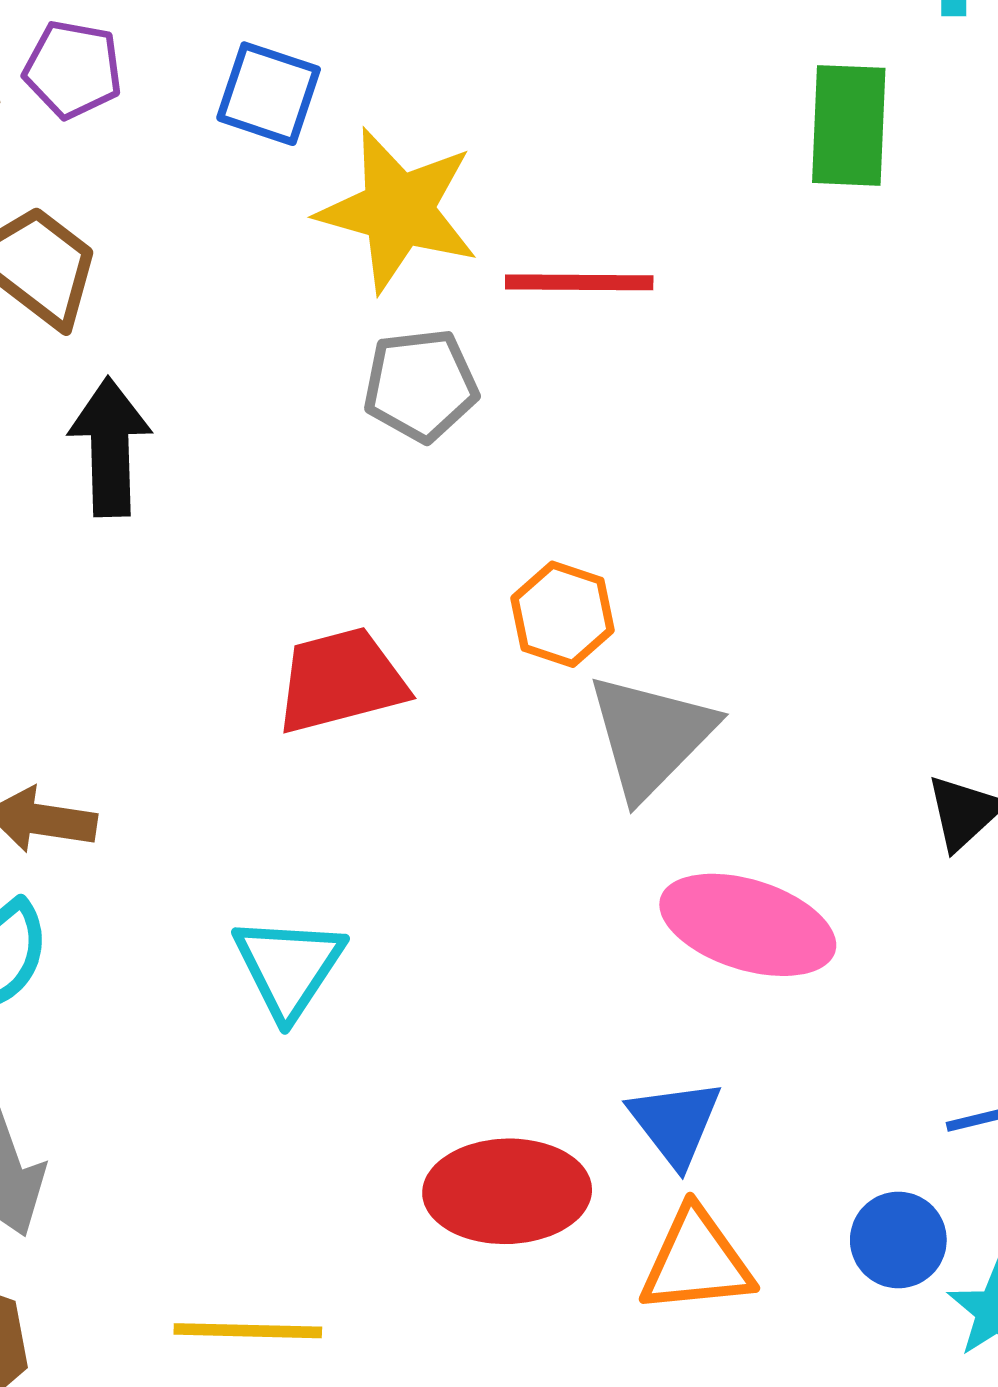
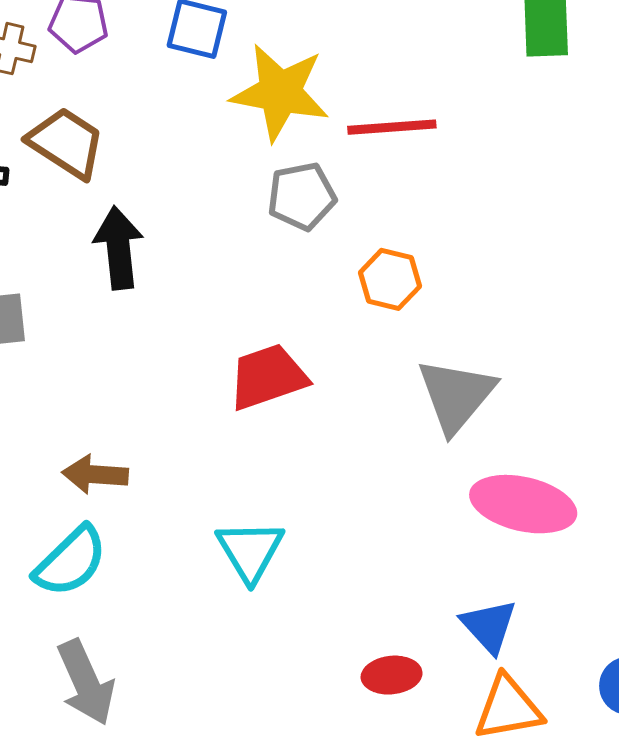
orange hexagon: (563, 614) -> (390, 279), moved
red ellipse: (507, 1191) -> (392, 675), size x0.6

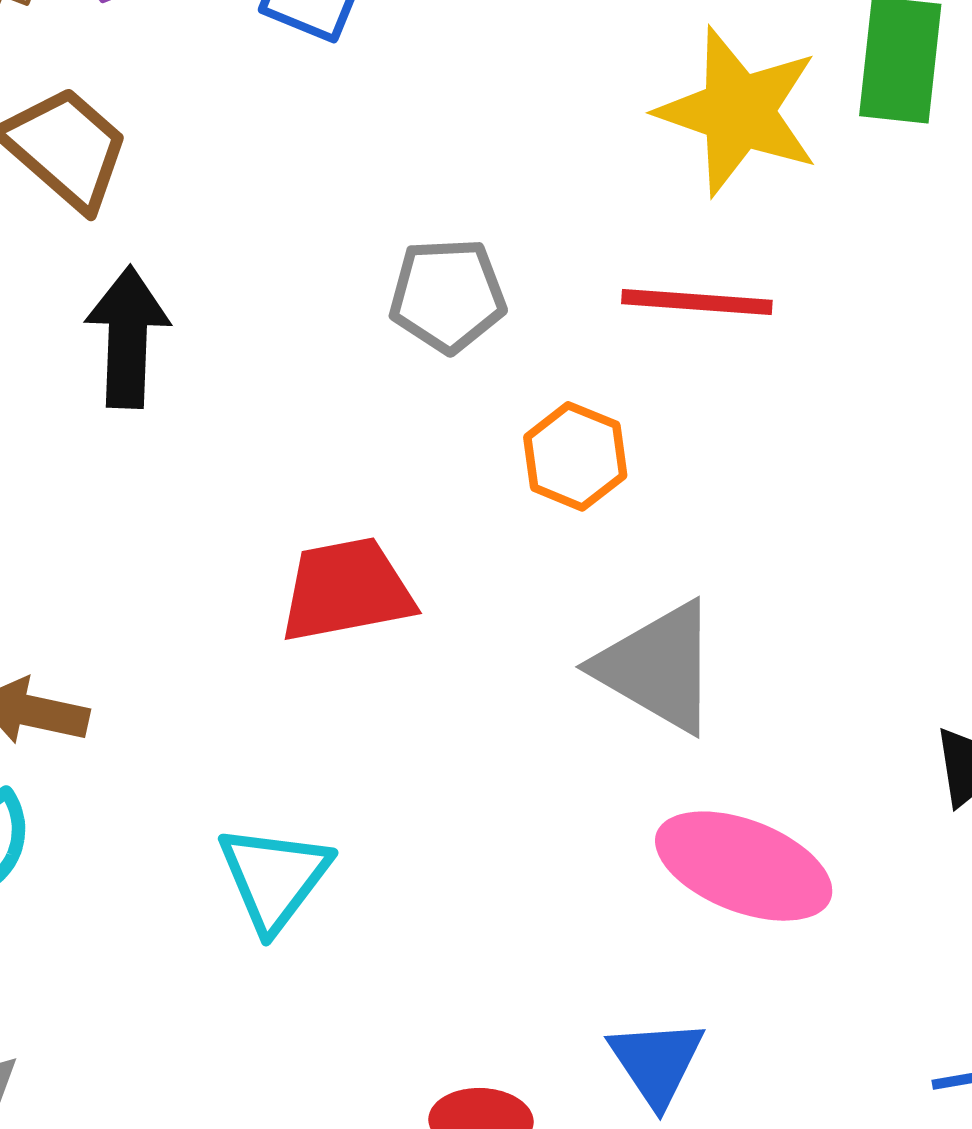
yellow star: (280, 92) -> (738, 111), moved
red line: (392, 127) -> (697, 302), moved
gray triangle: (456, 395) -> (658, 667), turned -48

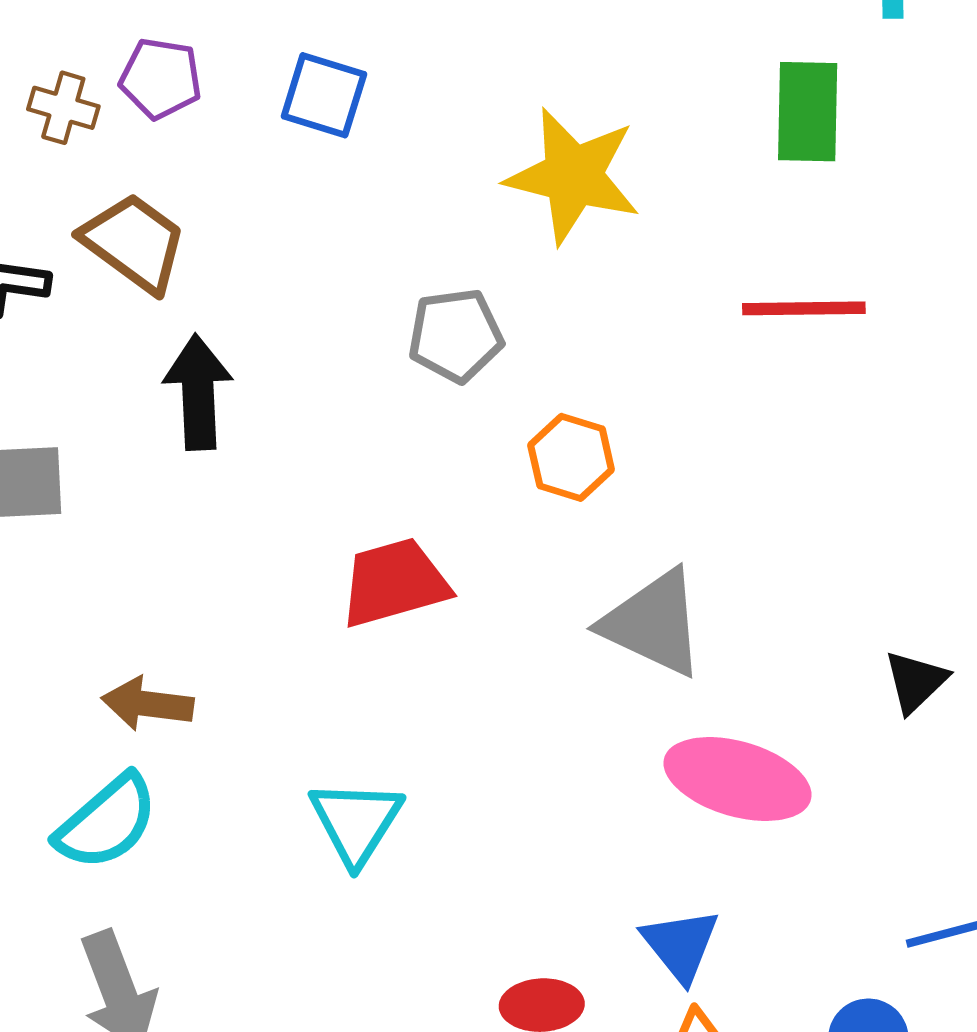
yellow star: (738, 111) -> (573, 176), moved
red line: (697, 302) -> (804, 308), moved

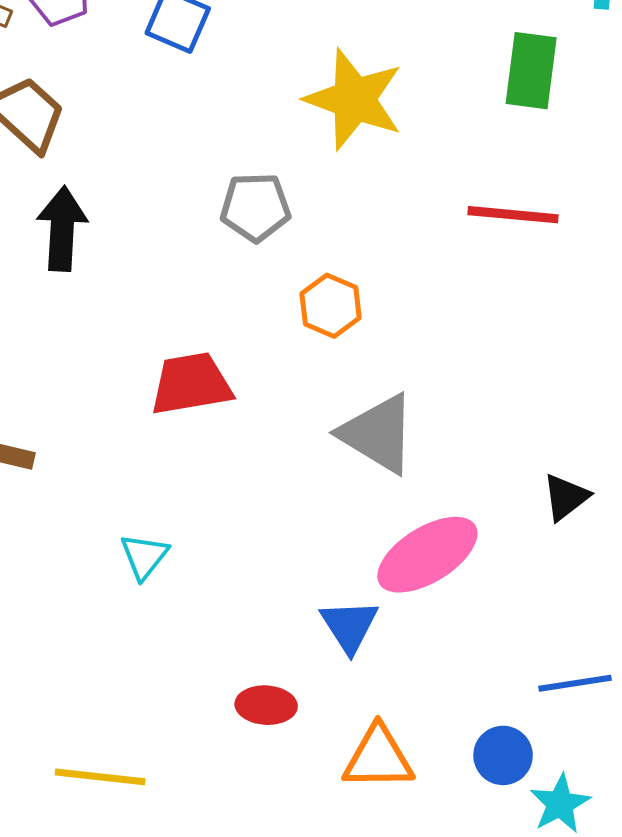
pink ellipse: (737, 779) -> (427, 555), turned -54
cyan triangle: (356, 822) -> (144, 556), size x0.7
blue triangle: (681, 945) -> (349, 626), moved

